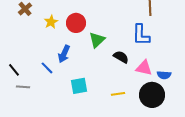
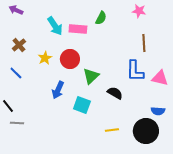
blue line: (47, 68) -> (16, 73), moved
pink triangle: (144, 68) -> (160, 78), moved
cyan square: (79, 86) -> (82, 105), moved, turned 30

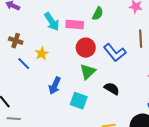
brown cross: (19, 45) -> (16, 41), turned -32
red circle: (70, 59) -> (86, 48), moved
blue L-shape: (135, 71) -> (115, 53), moved, turned -40
blue line: (16, 73) -> (24, 64), moved

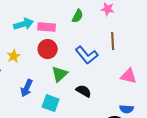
green semicircle: (98, 14) -> (78, 16), moved
cyan arrow: (52, 22) -> (24, 24), turned -72
red circle: (86, 48) -> (48, 49), moved

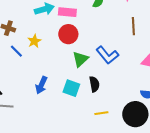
blue L-shape: (87, 55) -> (107, 55), moved
blue arrow: (27, 88) -> (41, 85), moved
black semicircle: (84, 91) -> (94, 84), moved, turned 49

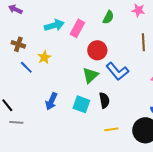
pink rectangle: (67, 12) -> (77, 28), turned -66
red circle: (68, 34) -> (97, 50), moved

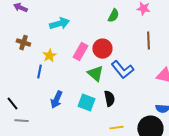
pink rectangle: (77, 28) -> (80, 52), moved
blue line: (26, 67) -> (39, 72), moved, turned 56
green triangle: (90, 75) -> (95, 74), turned -36

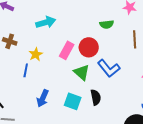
green semicircle: (113, 16) -> (107, 24), moved, turned 56

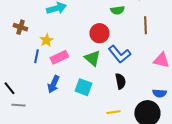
pink rectangle: (67, 50) -> (59, 57), moved, turned 36
black semicircle: (96, 97) -> (120, 81), moved

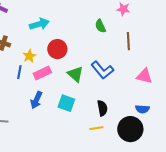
green semicircle: (117, 10) -> (100, 26), turned 72
red circle: (99, 33) -> (57, 49), moved
black semicircle: (120, 81) -> (102, 108), moved

